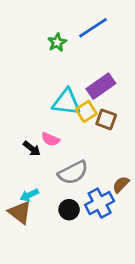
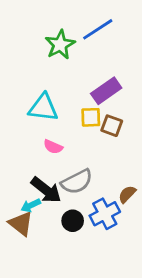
green star: (57, 42) -> (60, 45), size x1.5
cyan triangle: (66, 102) -> (43, 108), moved
yellow square: (86, 111) -> (91, 117), turned 30
black arrow: (32, 149) -> (46, 190), moved, size x1.6

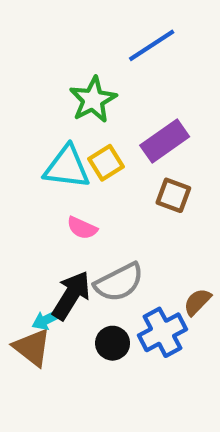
green star: (60, 45) -> (93, 100), moved
yellow square: (91, 117) -> (106, 163), moved, turned -30
black arrow: (46, 190) -> (71, 295), turned -96

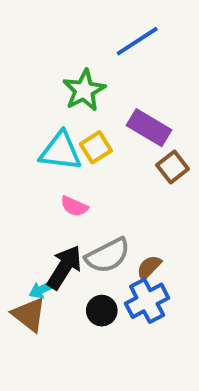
purple rectangle: (165, 141) -> (149, 128), turned 66
brown square: (173, 195) -> (173, 167), moved, turned 32
brown semicircle: (197, 302) -> (149, 267), moved

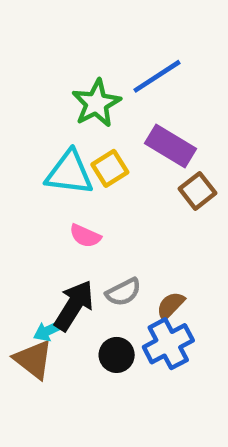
blue line: (137, 41) -> (157, 76), moved
gray semicircle: (108, 256) -> (123, 292), size x0.7

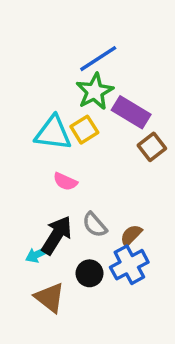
blue line: (157, 76) -> (98, 59), moved
green star: (96, 103) -> (95, 91), moved
gray semicircle: (123, 292) -> (95, 225), turned 76
brown triangle: (33, 359) -> (50, 298), moved

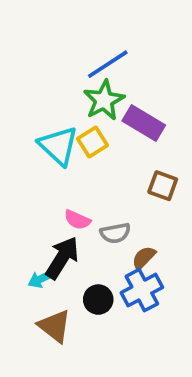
cyan triangle: (53, 133) -> (58, 146), turned 36
brown square: (152, 147) -> (163, 186), moved, turned -32
pink semicircle: (65, 182) -> (77, 220), moved
gray semicircle: (95, 225) -> (115, 233), moved, turned -60

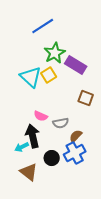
blue line: (108, 64) -> (43, 26), moved
black arrow: (62, 258) -> (33, 136), turned -45

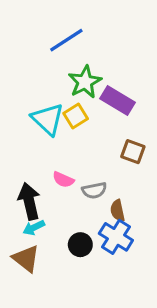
black arrow: (33, 136) -> (29, 201), moved
brown semicircle: (76, 136) -> (117, 211), turned -56
blue cross: (75, 153) -> (116, 237), turned -30
brown triangle: (29, 172) -> (26, 259), moved

